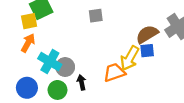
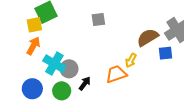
blue square: (147, 51) -> (165, 53), moved
yellow arrow: (130, 58) -> (131, 60), size x0.6
black arrow: (82, 82) -> (85, 84), turned 48

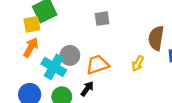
brown semicircle: (148, 37) -> (156, 38), turned -50
gray circle: (69, 69) -> (70, 55), moved
orange trapezoid: (116, 74) -> (97, 65), moved

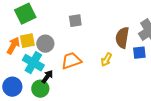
yellow square: (32, 24) -> (27, 41), moved
gray circle: (70, 55) -> (45, 44), moved
black arrow: (87, 89) -> (47, 77), moved

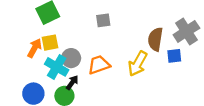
gray circle: (45, 44) -> (71, 58), moved
yellow arrow: (106, 60) -> (138, 64), size x1.6

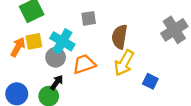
brown semicircle: (155, 39) -> (119, 37), moved
blue square: (174, 56) -> (150, 81), moved, turned 32
cyan cross: (57, 67) -> (62, 41), moved

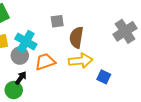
gray square: (89, 18) -> (57, 21), moved
yellow arrow: (124, 63) -> (80, 61), turned -125

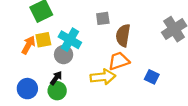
yellow arrow: (80, 61) -> (103, 77), moved
orange trapezoid: (45, 62) -> (119, 61), moved
black arrow: (21, 78) -> (56, 78), moved

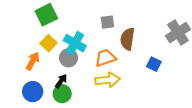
yellow square: (43, 40) -> (48, 43), turned -35
orange arrow: (28, 45) -> (33, 61), moved
orange trapezoid: (119, 61) -> (105, 58), moved
blue square: (152, 77) -> (154, 64), moved

